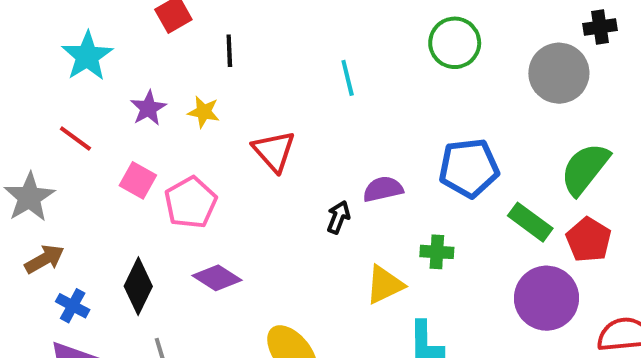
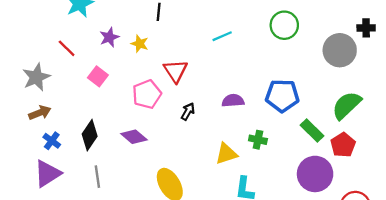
cyan line: (348, 78) -> (222, 36), turned 72
pink pentagon: (191, 203) -> (147, 94), moved
black arrow: (338, 217) -> (188, 112), moved

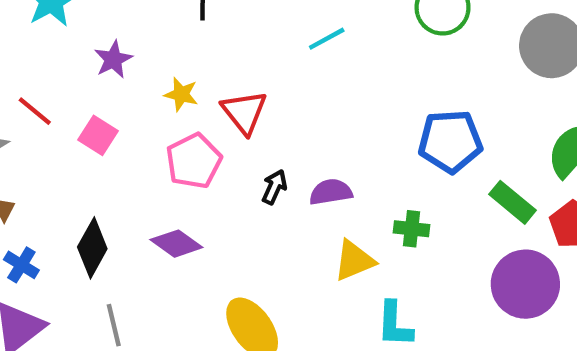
yellow star: (140, 44) -> (181, 94), moved
red line: (67, 48) -> (35, 111), moved
purple semicircle: (233, 101) -> (331, 192), moved

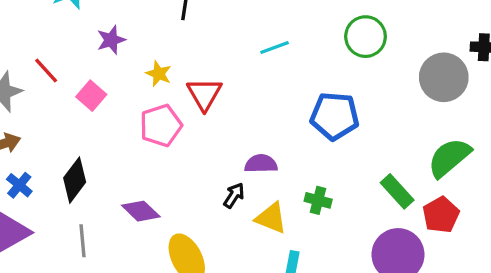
blue pentagon: (450, 141) -> (335, 116), moved
black arrow: (274, 187) -> (234, 195), moved
purple diamond: (176, 244) -> (141, 211), moved
yellow triangle: (354, 260) -> (271, 218), turned 36

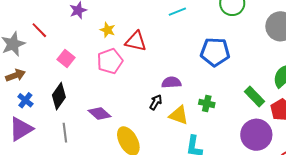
red triangle: (204, 94) -> (136, 41), turned -45
pink square: (91, 96) -> (66, 59), moved

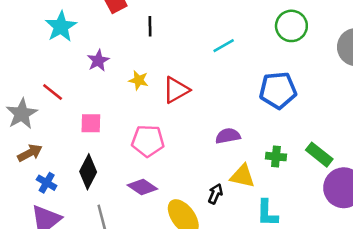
red triangle: (136, 41) -> (176, 90), turned -35
pink square: (66, 59) -> (91, 123), turned -30
pink pentagon: (110, 61) -> (148, 141), moved, turned 30
green rectangle: (255, 96) -> (319, 155), moved
black arrow: (156, 102) -> (215, 194), moved

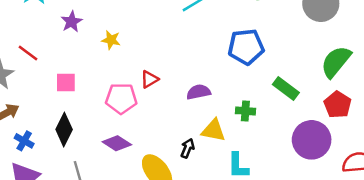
red triangle: (176, 90) -> (150, 79), moved, size x0.7
green rectangle: (319, 155) -> (286, 88), moved

